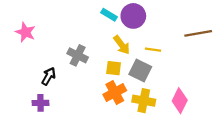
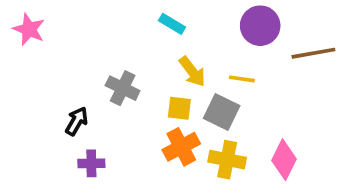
purple circle: (133, 16) -> (260, 26), moved
pink star: (25, 32) -> (29, 29), moved
purple cross: (40, 103) -> (91, 163), moved

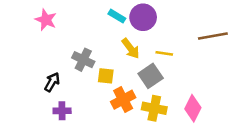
purple circle: (260, 26) -> (143, 17), moved
pink star: (29, 29) -> (46, 20), moved
yellow square: (179, 108) -> (106, 76), moved
gray square: (222, 112) -> (151, 76), turned 30

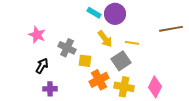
pink star: (46, 20) -> (37, 35), moved

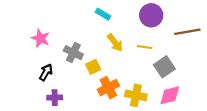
purple circle: (115, 14) -> (151, 15), moved
yellow square: (85, 61) -> (93, 67), turned -32
gray square: (121, 61) -> (164, 67), moved
pink diamond: (155, 87) -> (170, 95), turned 50

